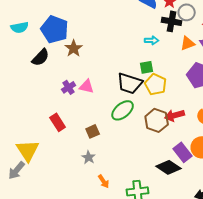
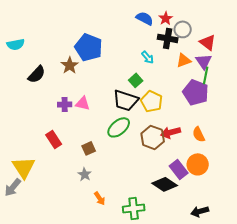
blue pentagon: (55, 29) -> (89, 47), moved
cyan arrow: (152, 40) -> (148, 57), turned 48
green square: (147, 67) -> (136, 80), moved, turned -32
purple cross: (69, 87) -> (65, 104), turned 32

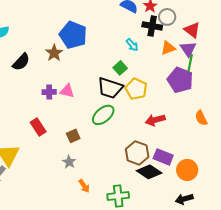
orange semicircle: (199, 134) -> (201, 118), moved
brown hexagon: (153, 137) -> (137, 153), moved
orange circle: (198, 164) -> (187, 170), moved
purple rectangle: (179, 169) -> (163, 157), turned -30

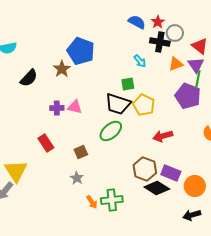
green square: (120, 68) -> (128, 84), turned 32
green cross: (118, 196) -> (112, 200), moved

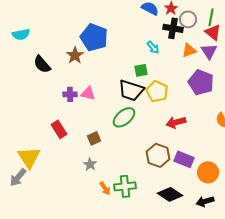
black semicircle: (29, 78) -> (42, 64), turned 96
green line: (198, 79) -> (211, 17), moved
black diamond: (157, 188) -> (170, 194), moved

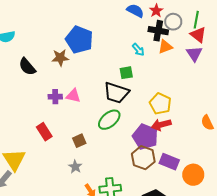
orange triangle: (189, 50) -> (165, 47), moved
brown star: (75, 55) -> (60, 58), turned 30
purple pentagon: (201, 82) -> (145, 137), moved
yellow pentagon: (157, 91) -> (160, 104), moved

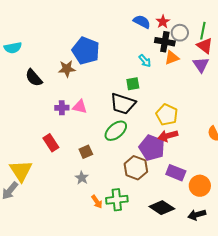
brown hexagon: (143, 158) -> (136, 168), moved

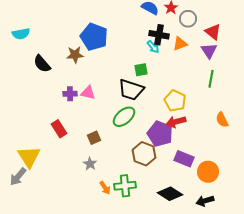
green line: (203, 31) -> (211, 79), moved
black cross: (165, 42) -> (159, 35), moved

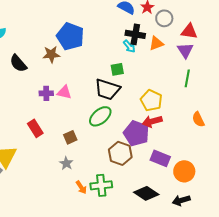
red triangle: (213, 32) -> (189, 31), turned -30

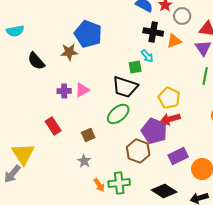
cyan arrow: (129, 46) -> (147, 56), moved
pink triangle: (64, 92) -> (82, 90), turned -42
purple rectangle: (160, 158) -> (178, 156), turned -48

